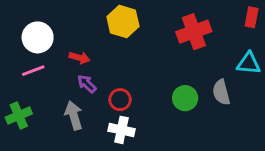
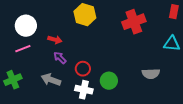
gray semicircle: (221, 92) -> (151, 74), moved, turned -78
green circle: (185, 98) -> (109, 81), moved
gray arrow: (74, 115) -> (51, 80), turned -54

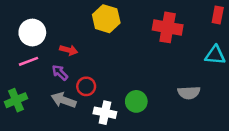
red cross: (134, 22) -> (168, 27), turned 30
purple arrow: (60, 58) -> (60, 73), moved
red circle: (83, 69) -> (86, 86), moved

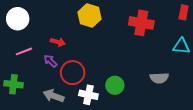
white circle: (32, 33) -> (18, 19), moved
red circle: (86, 86) -> (73, 73), size x1.5
green cross: (16, 100) -> (13, 84), turned 30
gray arrow: (64, 100) -> (54, 96), moved

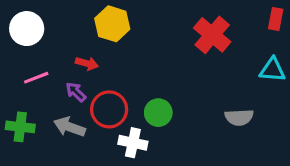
yellow hexagon: (89, 16) -> (112, 24), moved
red cross: (141, 23) -> (212, 35), turned 30
green circle: (115, 85) -> (158, 113), moved
gray arrow: (54, 96) -> (69, 127), moved

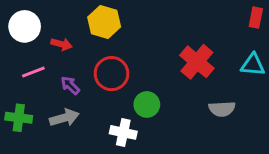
red cross: (212, 35) -> (197, 62), moved
red arrow: (87, 63) -> (61, 44), moved
red circle: (109, 109) -> (111, 74), moved
gray arrow: (69, 127) -> (64, 118), turned 144

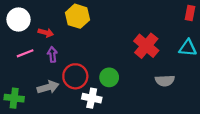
red circle: (111, 74) -> (75, 76), moved
purple arrow: (70, 85) -> (52, 54), moved, turned 40
green cross: (19, 118) -> (14, 98), moved

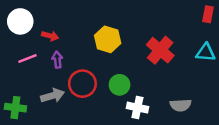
yellow hexagon: (77, 16) -> (108, 39), moved
gray semicircle: (165, 81) -> (181, 105), moved
white cross: (92, 98) -> (137, 108), moved

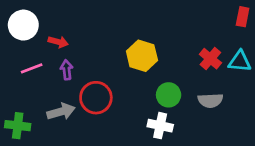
yellow hexagon: (108, 39) -> (142, 56), moved
red cross: (160, 50) -> (210, 59), moved, size x0.7
green circle: (120, 85) -> (169, 95), moved
gray semicircle: (181, 105) -> (210, 100), moved

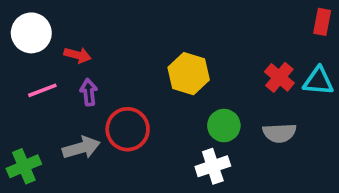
green cross: (18, 126) -> (24, 166), turned -30
white cross: (160, 126) -> (213, 166), turned -30

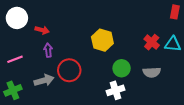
pink line: (42, 90) -> (15, 59), moved

